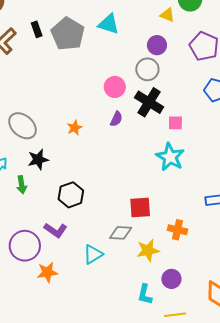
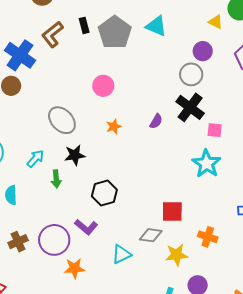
pink circle: (115, 87) -> (103, 86), moved

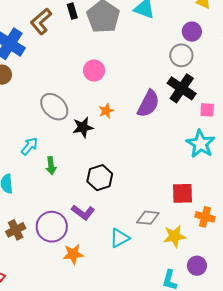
purple semicircle: (156, 121) -> (148, 104), size x1.8
black star: (75, 155) -> (83, 127), moved
red square: (172, 211) -> (182, 193), moved

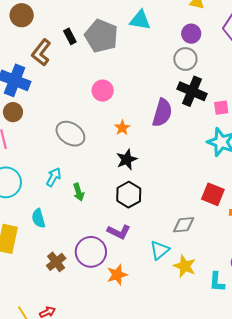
black star: (83, 127) -> (127, 159), moved
red square: (182, 193) -> (213, 194), turned 35
yellow star: (175, 236) -> (185, 266), moved, turned -30

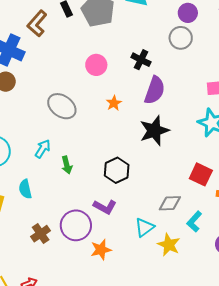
black cross: (192, 91) -> (141, 60), moved, size x0.7
black star: (127, 159) -> (154, 131), moved, size x1.4
cyan L-shape: (217, 282) -> (194, 222), moved, turned 35

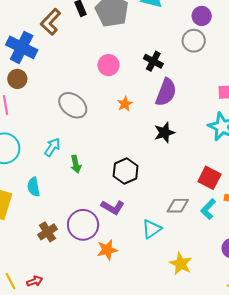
black star: (154, 131) -> (164, 133), size x0.7
cyan L-shape: (194, 222) -> (208, 209), moved
yellow star: (169, 245) -> (181, 264), moved

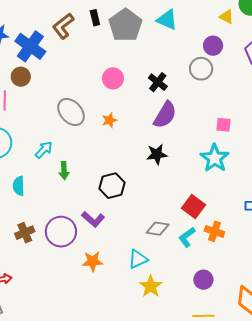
orange star: (125, 104) -> (109, 120), moved
cyan triangle: (152, 229) -> (138, 259), moved
orange star: (107, 250) -> (93, 261), moved

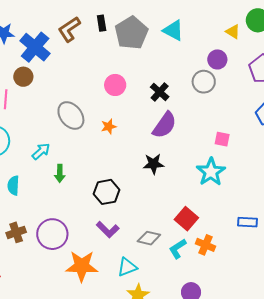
purple L-shape: (93, 219) -> (108, 230), moved
orange star: (93, 261) -> (82, 266), size x1.5

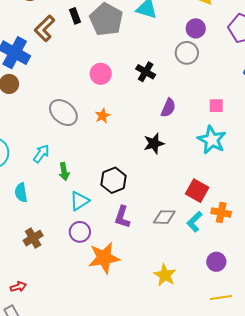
purple semicircle: (165, 125) -> (168, 108), moved, size x0.7
purple L-shape: (108, 230) -> (122, 217), turned 75
purple circle: (52, 234) -> (80, 232), moved, size x0.7
cyan triangle: (127, 267) -> (79, 201), moved

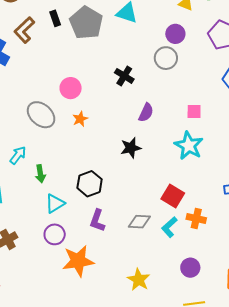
pink circle: (101, 74) -> (71, 88), moved

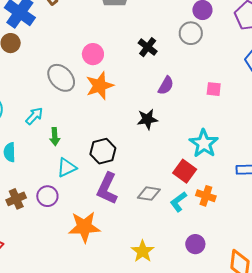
orange star: (80, 119) -> (100, 86), size x1.8
cyan star: (189, 146) -> (204, 143), moved
purple L-shape: (97, 221) -> (107, 188), size x1.4
purple circle: (55, 234) -> (47, 196), moved

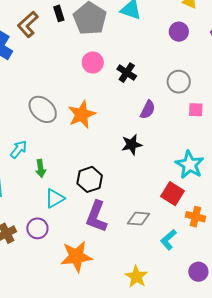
gray circle: (191, 33) -> (179, 82), moved
pink circle: (93, 54) -> (93, 62), moved
cyan L-shape: (178, 202) -> (168, 240), moved
purple circle: (195, 244) -> (198, 272), moved

